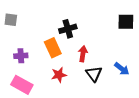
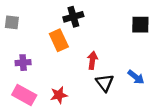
black cross: (68, 29) -> (73, 17), moved
orange rectangle: (53, 48) -> (59, 40), moved
red star: (59, 75) -> (59, 95), moved

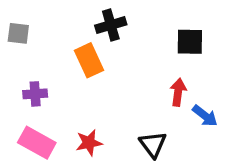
black square: (140, 25) -> (190, 42), moved
red arrow: (92, 60) -> (178, 92), moved
black triangle: (105, 83) -> (153, 144), moved

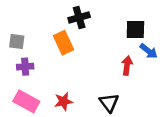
gray square: (18, 33) -> (17, 41), moved
blue arrow: (205, 116) -> (149, 51), moved

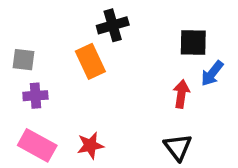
blue arrow: (149, 51) -> (212, 73), turned 90
black triangle: (109, 103) -> (178, 147), moved

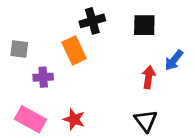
black square: (193, 42) -> (144, 25), moved
purple cross: (35, 96) -> (43, 77), moved
red star: (90, 145) -> (74, 119), turned 30

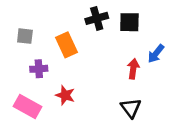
black cross: (92, 21) -> (97, 18), moved
gray square: (19, 49) -> (25, 36), moved
red star: (74, 119) -> (65, 95), moved

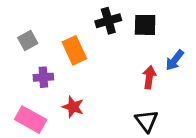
gray square: (25, 36) -> (28, 40), turned -36

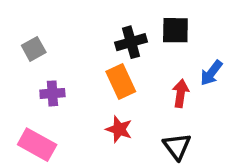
black cross: (108, 21) -> (131, 42), moved
orange rectangle: (74, 50) -> (121, 81), moved
red star: (73, 107) -> (119, 129), moved

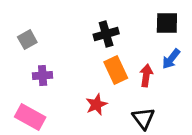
black square: (175, 30) -> (167, 23), moved
orange rectangle: (121, 81) -> (116, 70), moved
red star: (119, 129) -> (96, 105), turned 30

